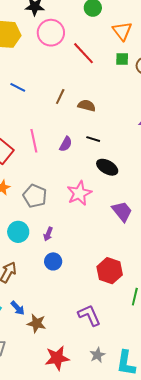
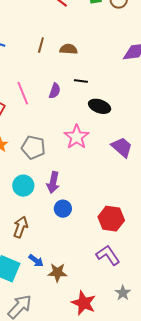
purple arrow: (48, 234) -> (53, 182), size x1.5
red hexagon: (110, 271) -> (111, 219), moved
red star: (57, 358) -> (84, 303), turned -30

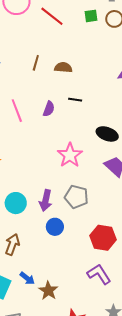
black ellipse: (100, 106) -> (107, 134), moved
gray pentagon: (33, 147) -> (76, 197), moved
brown star: (57, 273) -> (48, 291), turned 30

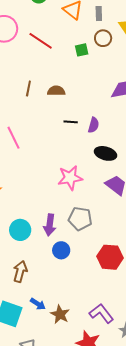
green square: (91, 16) -> (82, 50), moved
purple semicircle: (49, 109) -> (94, 125), moved
pink star: (70, 155) -> (70, 178), turned 30
purple L-shape: (99, 274) -> (101, 313), moved

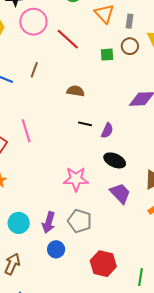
brown line: (28, 89) -> (34, 70), moved

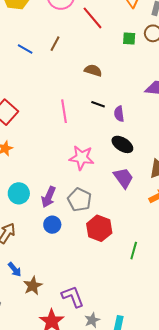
pink line: (26, 131) -> (64, 111), moved
purple semicircle: (107, 131) -> (119, 114), turned 140
red hexagon: (103, 264) -> (99, 228), moved
green line: (140, 277) -> (134, 251), moved

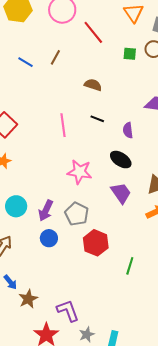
purple semicircle: (119, 114) -> (128, 130), moved

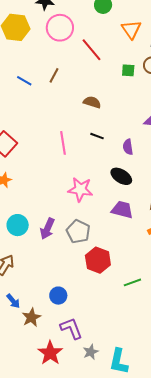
purple trapezoid: (121, 193) -> (122, 210), turned -40
blue circle: (49, 238) -> (58, 296), moved
green line: (130, 266) -> (132, 282), turned 54

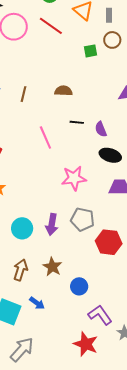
red line: (91, 50) -> (51, 26), moved
brown line: (54, 75) -> (24, 94), moved
purple semicircle: (128, 147) -> (101, 129), moved
brown star: (31, 317) -> (52, 267), moved

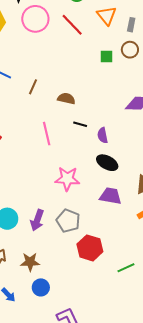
brown semicircle: (63, 91) -> (66, 99), moved
brown star: (52, 267) -> (30, 262), turned 30
blue circle: (79, 286) -> (41, 287), moved

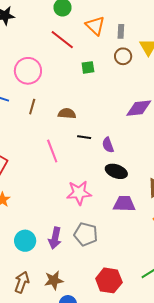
pink circle: (35, 19) -> (28, 71), moved
green square: (107, 57) -> (88, 67), moved
red hexagon: (90, 248) -> (109, 280), moved

